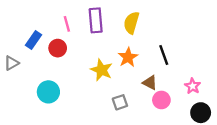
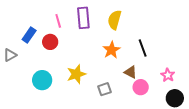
yellow star: (101, 70) -> (76, 74), moved, turned 30

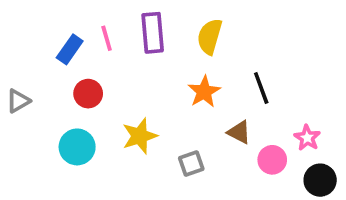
blue rectangle: (29, 35) -> (70, 49), moved
red circle: (50, 42) -> (88, 94), moved
pink circle: (141, 87) -> (272, 160), moved

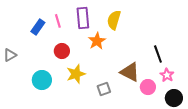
black line: (261, 88) -> (158, 54), moved
orange star: (204, 92) -> (97, 41), moved
red circle: (88, 94) -> (62, 51), moved
brown triangle: (239, 132) -> (130, 72), size x1.5

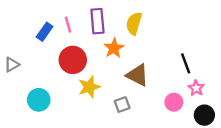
red circle: (62, 51) -> (73, 60), size x1.5
brown triangle: (130, 72) -> (137, 75), moved
cyan circle: (42, 80) -> (39, 100), moved

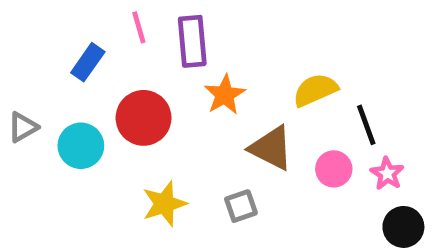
yellow semicircle: (134, 23) -> (315, 90), moved, turned 50
pink line: (68, 25) -> (139, 27), moved
yellow star: (89, 87) -> (164, 204), moved
cyan circle: (39, 100) -> (81, 146), moved
pink circle: (174, 102) -> (334, 169), moved

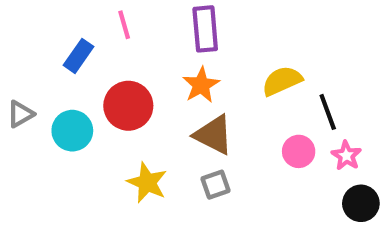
purple rectangle: (192, 41) -> (205, 29), moved
brown triangle: (271, 148) -> (213, 135), moved
yellow star: (164, 204) -> (147, 183), turned -30

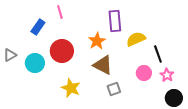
purple rectangle: (205, 29) -> (115, 21), moved
gray square: (216, 185) -> (114, 89), moved

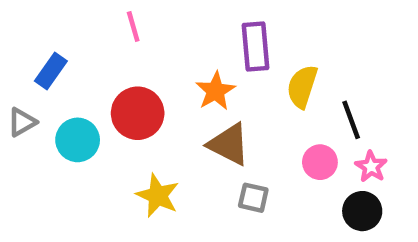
blue rectangle: (38, 27) -> (51, 71), moved
yellow semicircle: (136, 39) -> (302, 87), turned -48
gray square: (114, 89) -> (253, 198), turned 32
black circle: (174, 98) -> (362, 211), moved

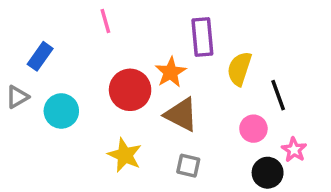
red circle: (138, 113) -> (130, 90), moved
pink star: (371, 167) -> (294, 150), moved
gray square: (253, 198) -> (188, 166), moved
black circle: (362, 211) -> (268, 173), moved

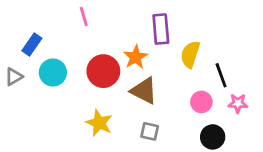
cyan circle: (61, 111) -> (53, 72), moved
pink star: (294, 150) -> (238, 103), moved, turned -30

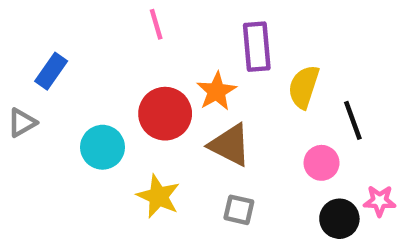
pink line: (84, 16) -> (156, 24), moved
cyan circle: (53, 72) -> (103, 147), moved
pink star: (238, 103) -> (380, 201), moved

